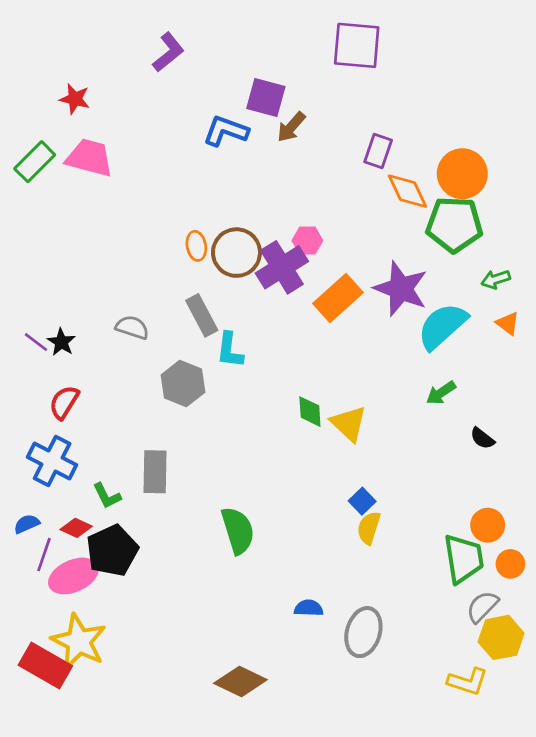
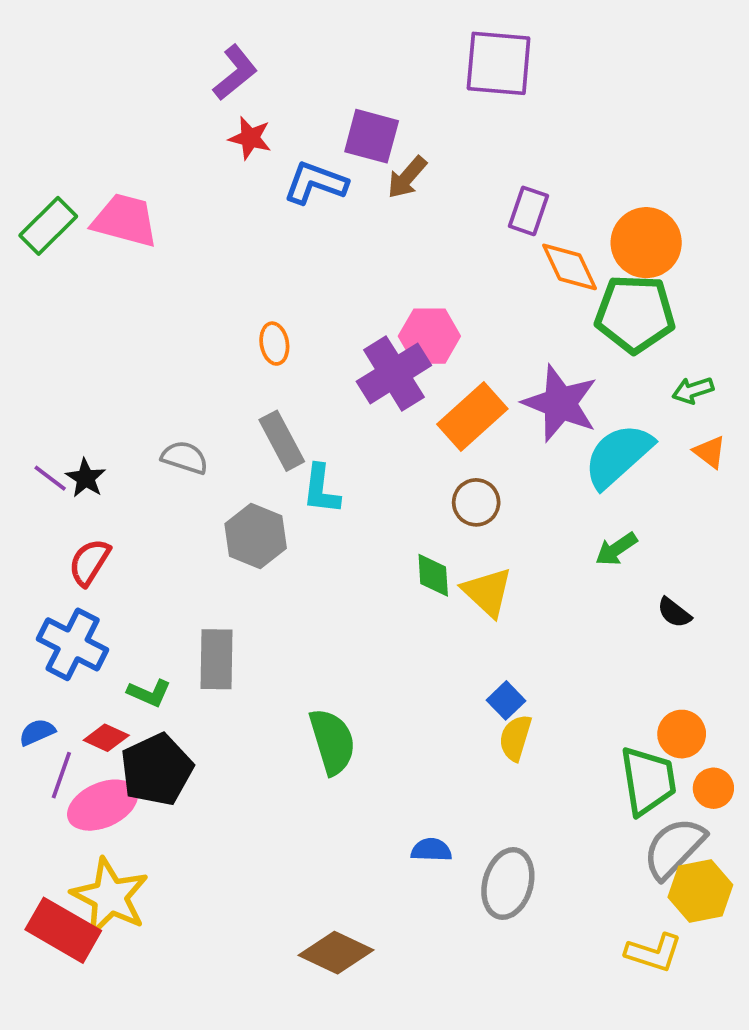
red star: (75, 99) -> (250, 138), moved
pink hexagon: (307, 241) -> (429, 336), size x1.4
brown circle: (236, 253) -> (476, 502), moved, size x0.7
green L-shape: (107, 496) -> (149, 693), turned -40
gray semicircle: (482, 607) -> (674, 848), size x1.4

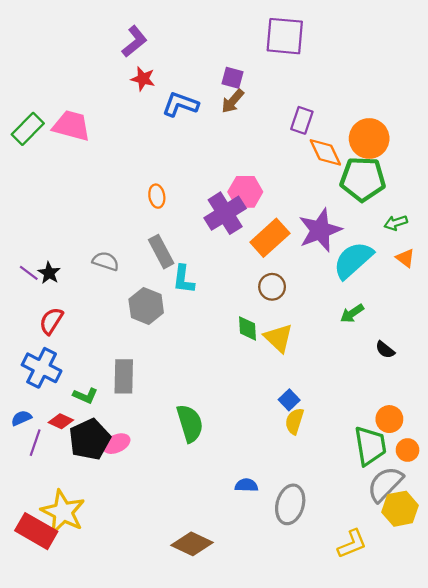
purple square: (372, 136) -> (233, 78), moved, size x0.7
purple star: (560, 403) -> (320, 230), turned 30
pink ellipse: (102, 805) -> (116, 444), moved, size x0.7
yellow L-shape: (654, 953) -> (352, 544), moved, turned -40

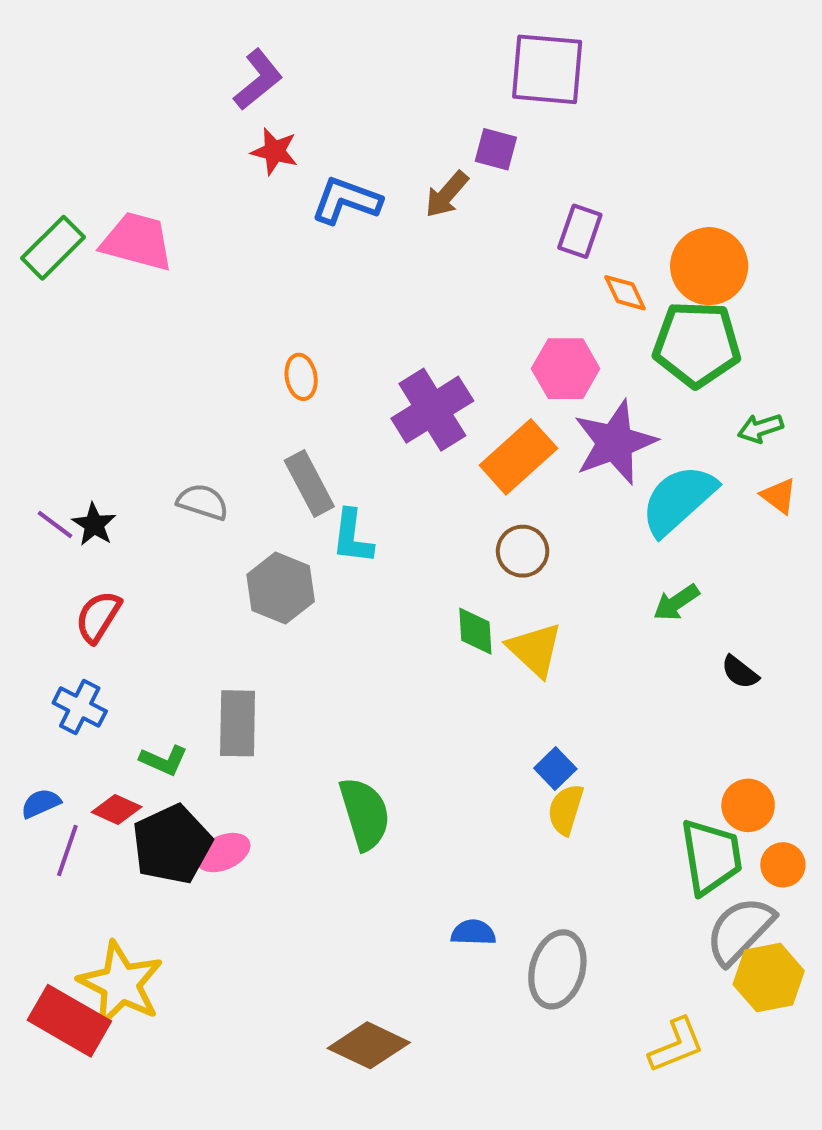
purple square: (233, 78) -> (496, 149), moved
orange diamond: (325, 152) -> (625, 293), size x0.7
pink hexagon: (245, 192) -> (566, 369), moved
blue cross: (42, 368) -> (80, 707), size x0.7

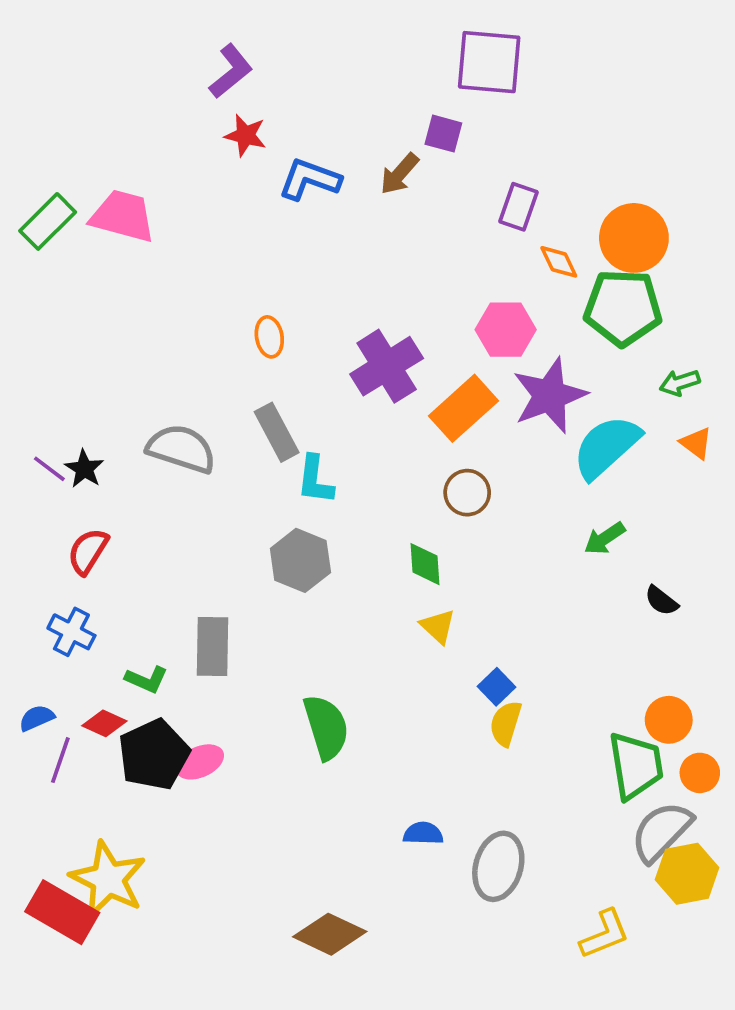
gray semicircle: (203, 502) -> (181, 449), size x1.5
gray hexagon: (281, 588) -> (300, 560), moved
yellow triangle: (535, 650) -> (438, 626), moved, size x0.7

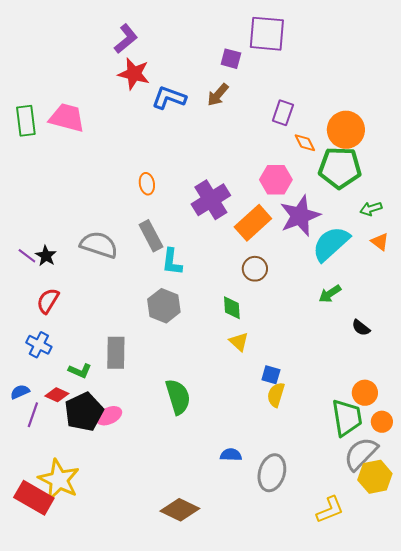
purple square: (443, 134) -> (231, 59), moved
red star: (245, 135) -> (134, 74), size x1.4
green rectangle: (48, 221) -> (26, 121), turned -52
blue square: (496, 687) -> (271, 375), turned -30

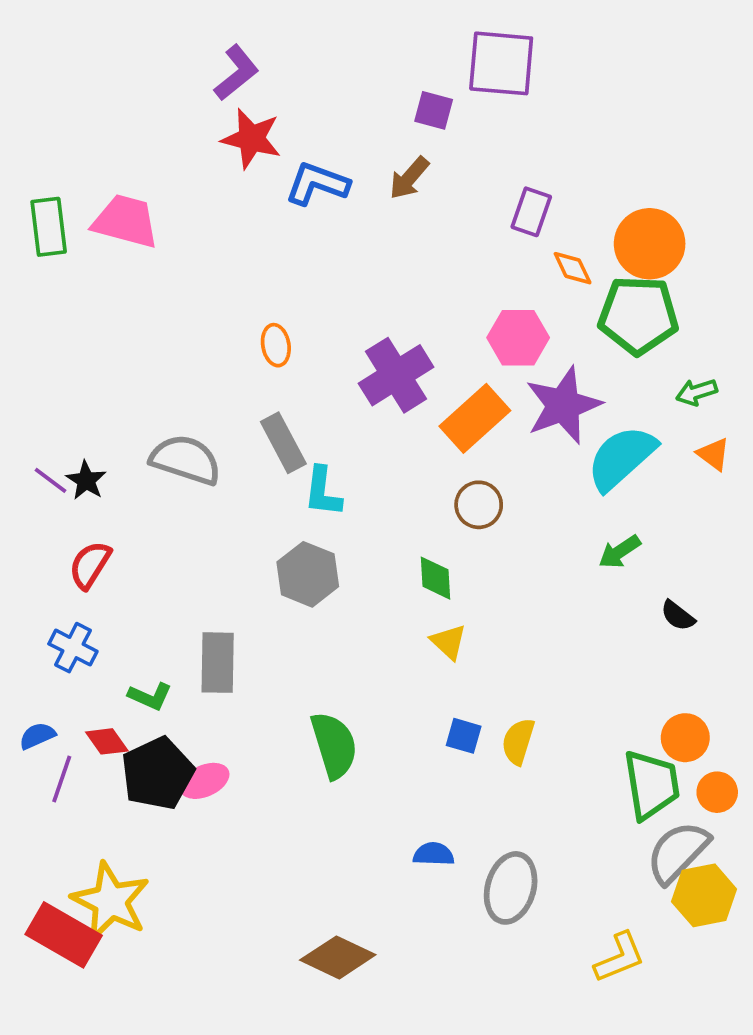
blue square: (271, 375) -> (464, 736), moved
red diamond: (57, 395) -> (107, 741), turned 30

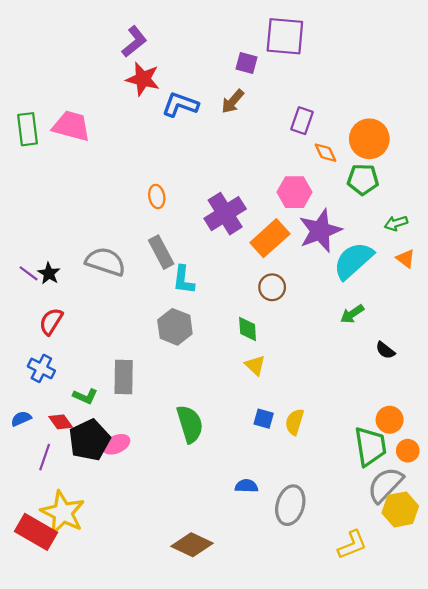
green pentagon: (638, 315) -> (363, 179), size x0.7
purple line: (62, 779) -> (45, 457), moved

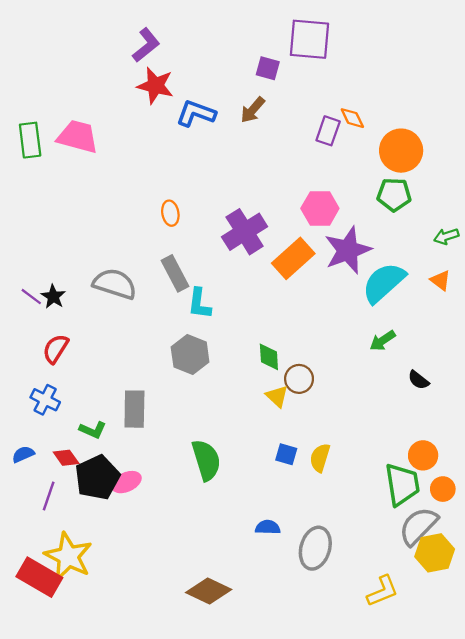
orange diamond: (326, 153) -> (352, 118), moved
green arrow: (396, 223) -> (446, 236), moved
brown circle: (272, 287) -> (299, 379), moved

